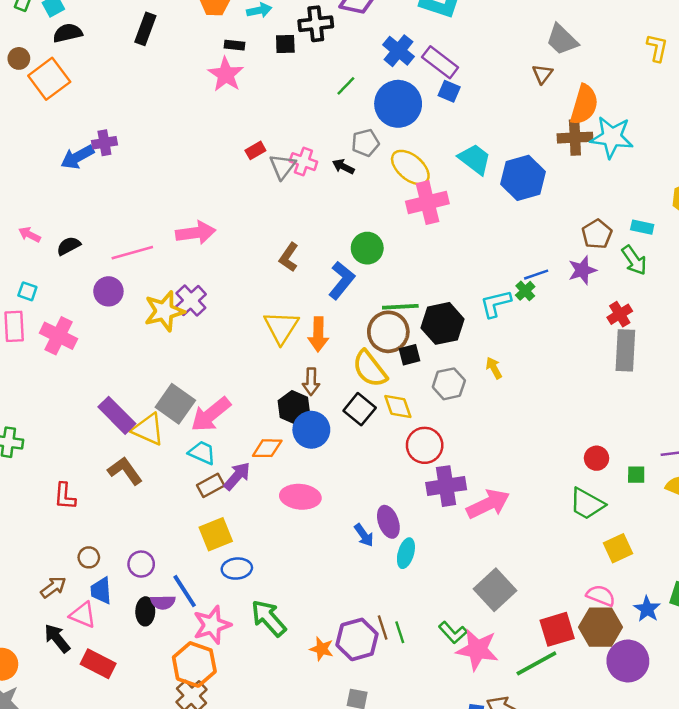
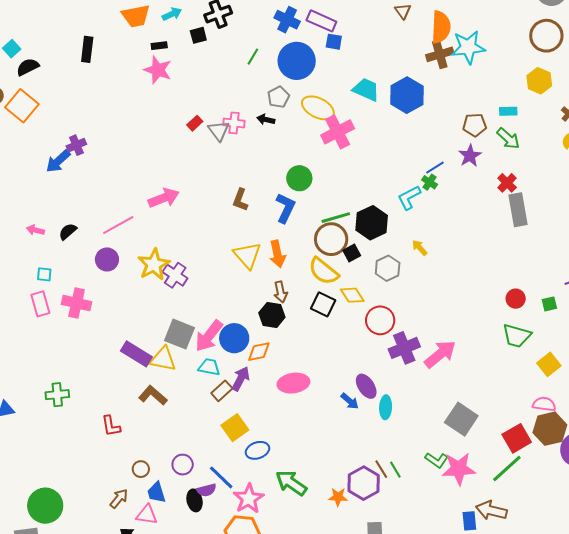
brown pentagon: (597, 234) -> (475, 125), turned -30
purple cross: (191, 301) -> (175, 275), moved
blue circle: (311, 430) -> (234, 338), moved

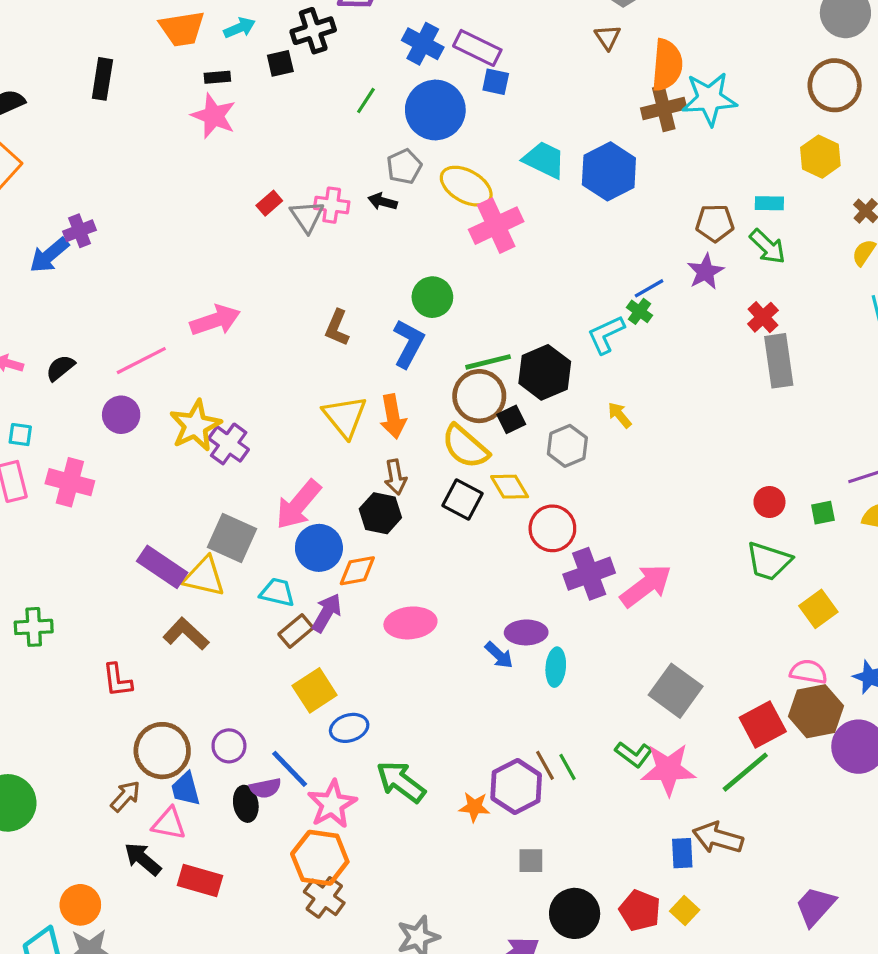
pink arrow: (209, 336) -> (298, 505), moved
purple ellipse: (366, 386) -> (526, 632), turned -60
brown circle: (141, 469) -> (162, 751), size x2.0

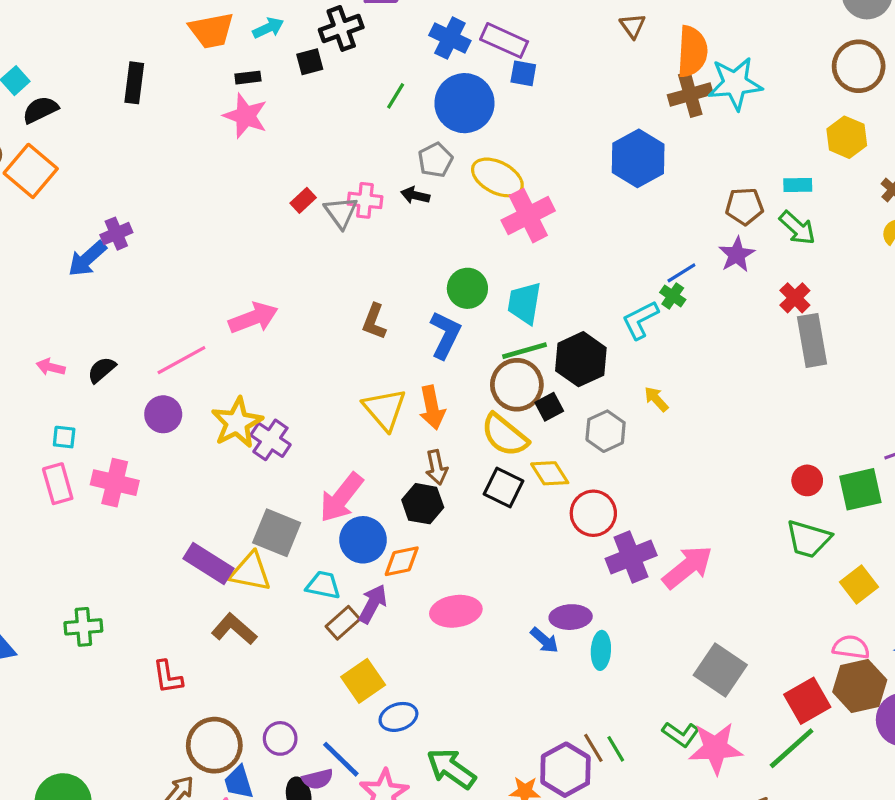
cyan trapezoid: (544, 160) -> (524, 303), moved, turned -105
green square: (823, 513) -> (860, 489), size x1.8

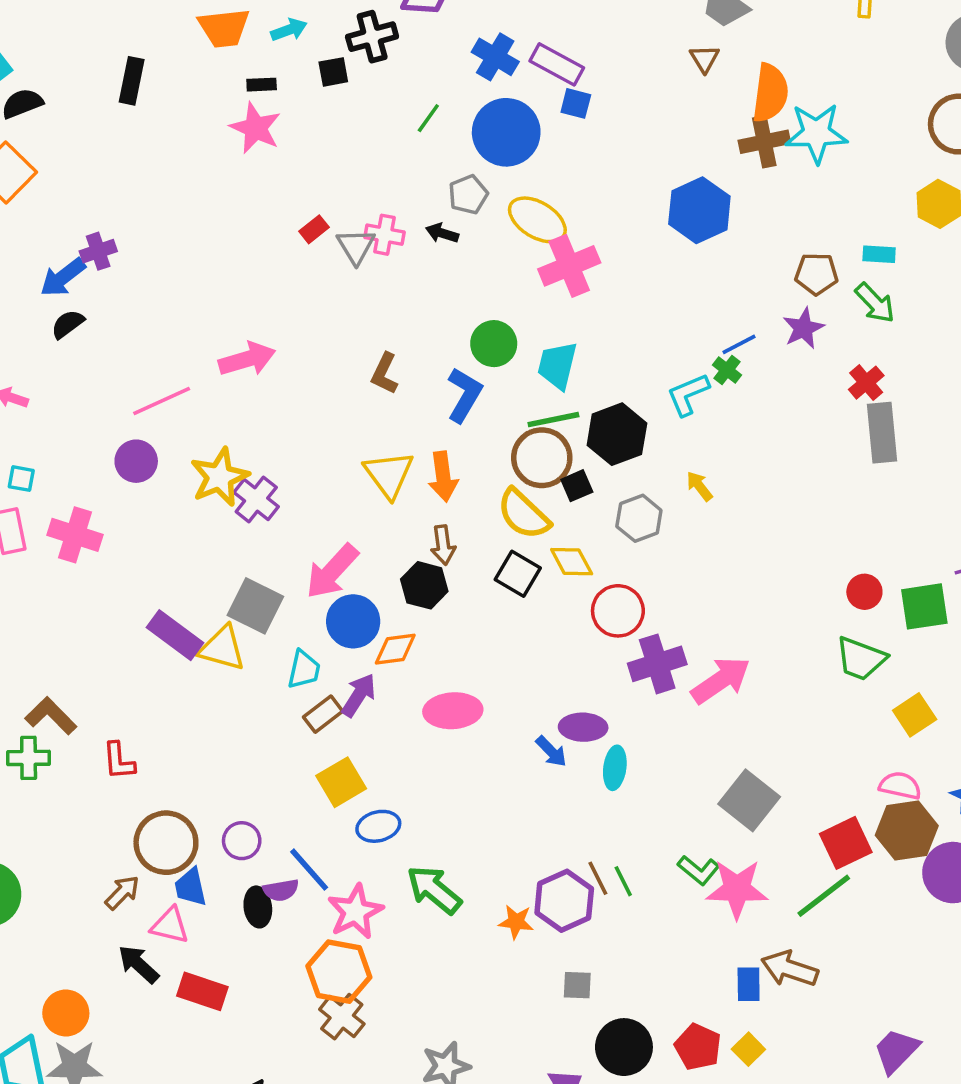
black semicircle: (102, 370) -> (68, 324), moved
cyan trapezoid: (323, 585) -> (304, 670), turned 87
green cross: (83, 627) -> (29, 758), moved
brown L-shape: (234, 629) -> (51, 716), moved

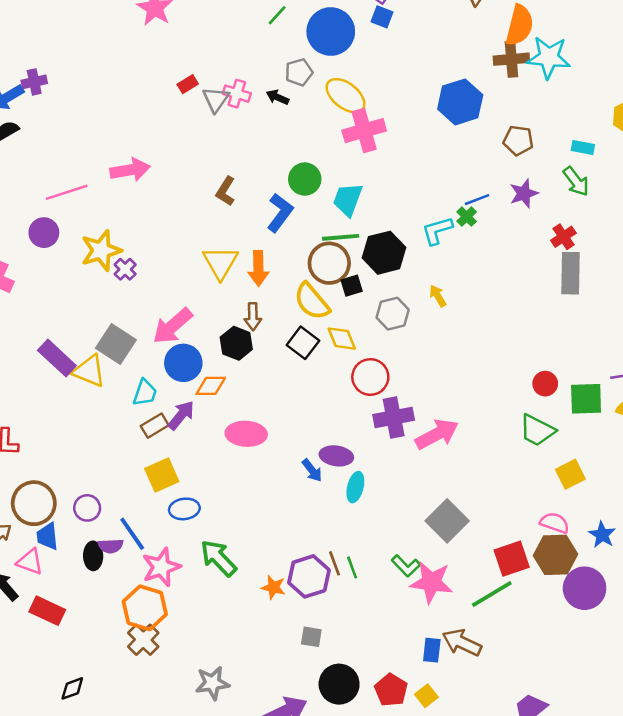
brown pentagon: (816, 274) -> (518, 140), moved
purple cross: (256, 499) -> (125, 269), size x0.7

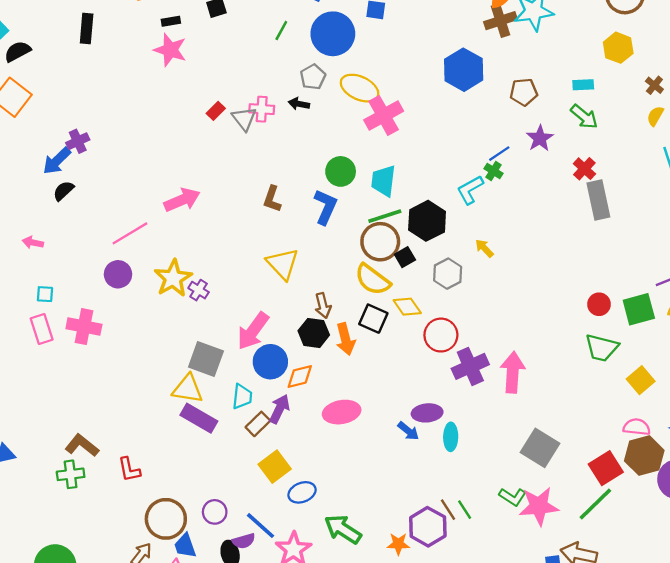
orange arrow: (258, 268) -> (345, 339), moved
purple rectangle: (57, 358) -> (199, 418), moved
pink arrow: (437, 434) -> (513, 372), turned -45

